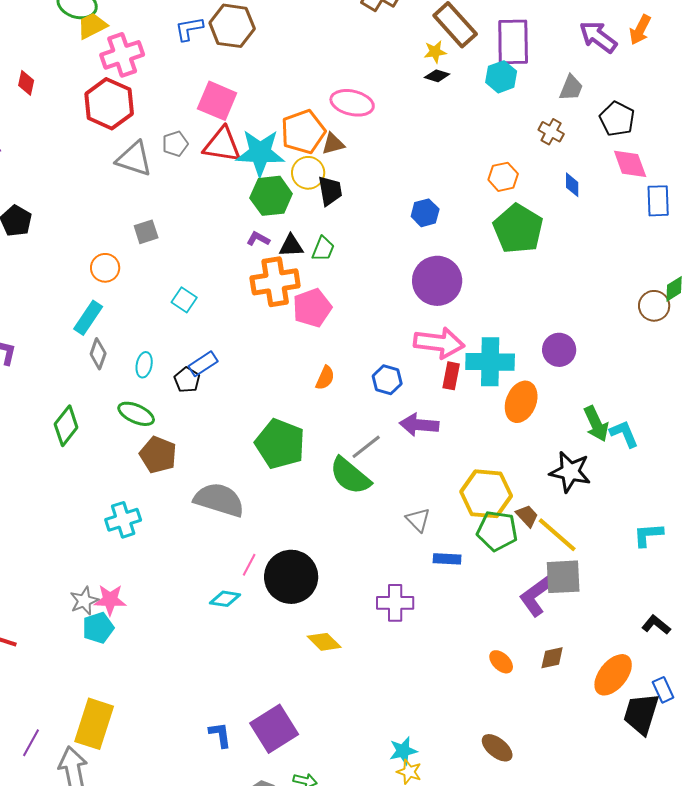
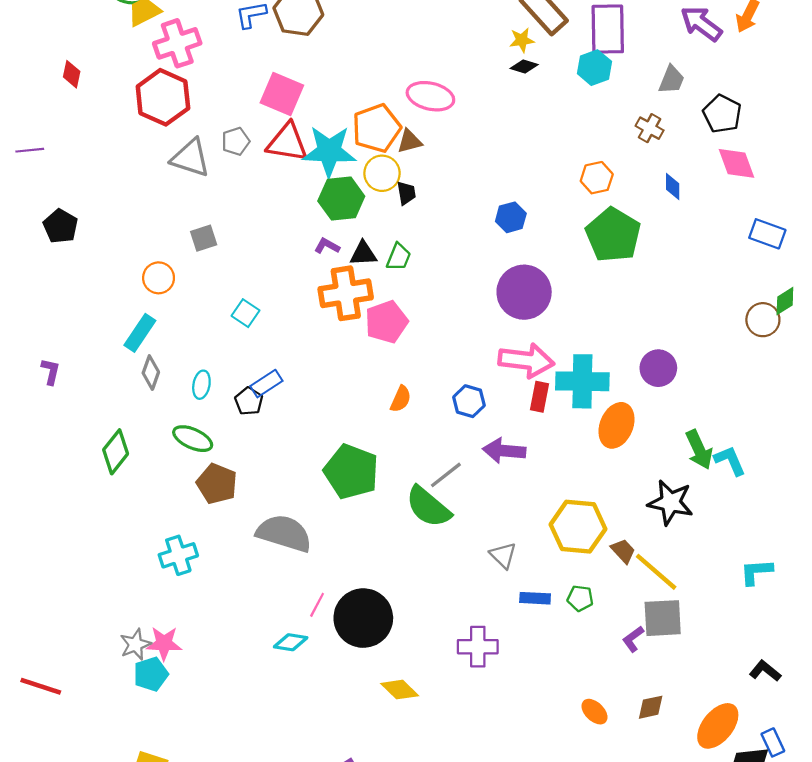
black trapezoid: (330, 191) -> (406, 193), size x0.7
blue rectangle: (658, 201) -> (767, 234), moved, turned -68
green pentagon: (497, 531) -> (580, 598), moved, size x0.6
purple L-shape: (536, 596) -> (633, 639), size x0.6

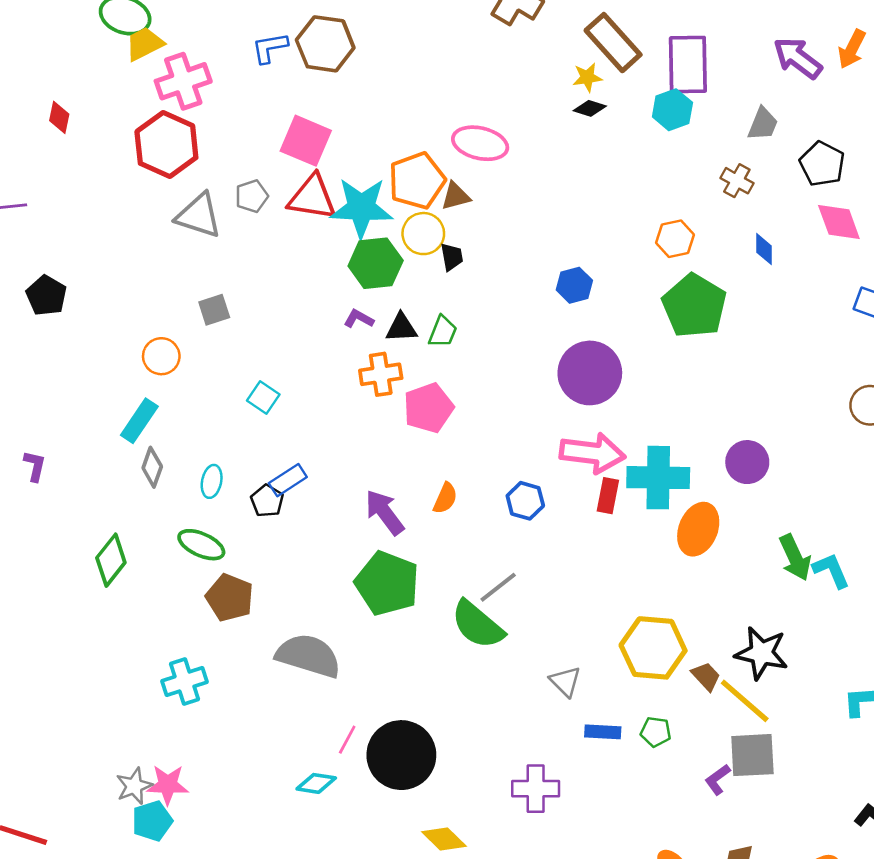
orange cross: (346, 293) -> (381, 374), size x0.7
purple arrow: (504, 451) -> (385, 512), moved, turned 48
black star: (670, 502) -> (761, 653), moved

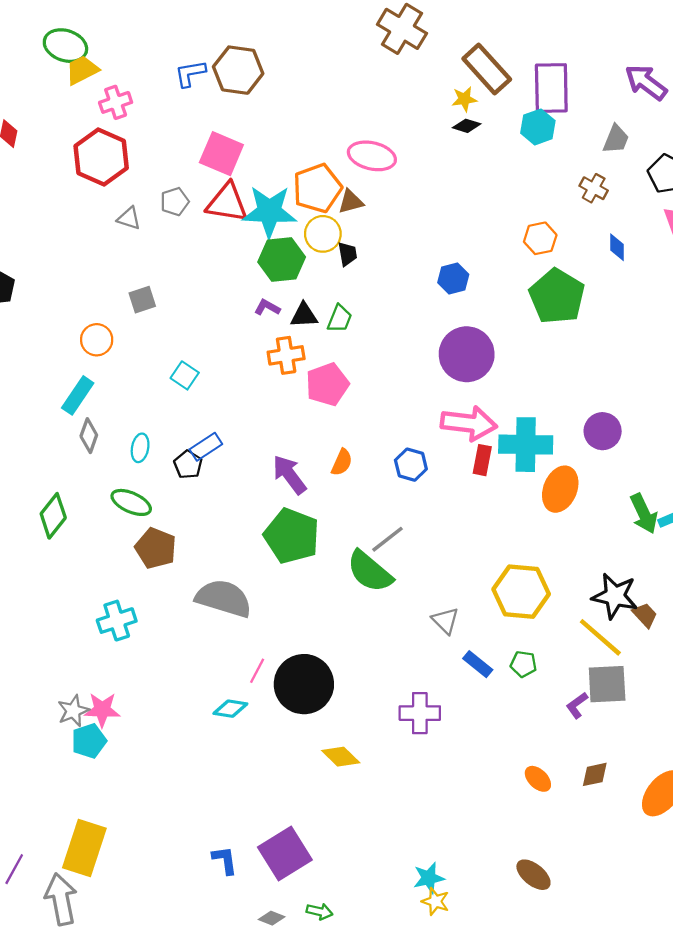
pink cross: (183, 81) -> (116, 102), size x0.7
gray triangle: (199, 216) -> (129, 218), size x0.6
brown trapezoid: (706, 676) -> (645, 615), moved
blue rectangle: (603, 732) -> (478, 664), turned 36

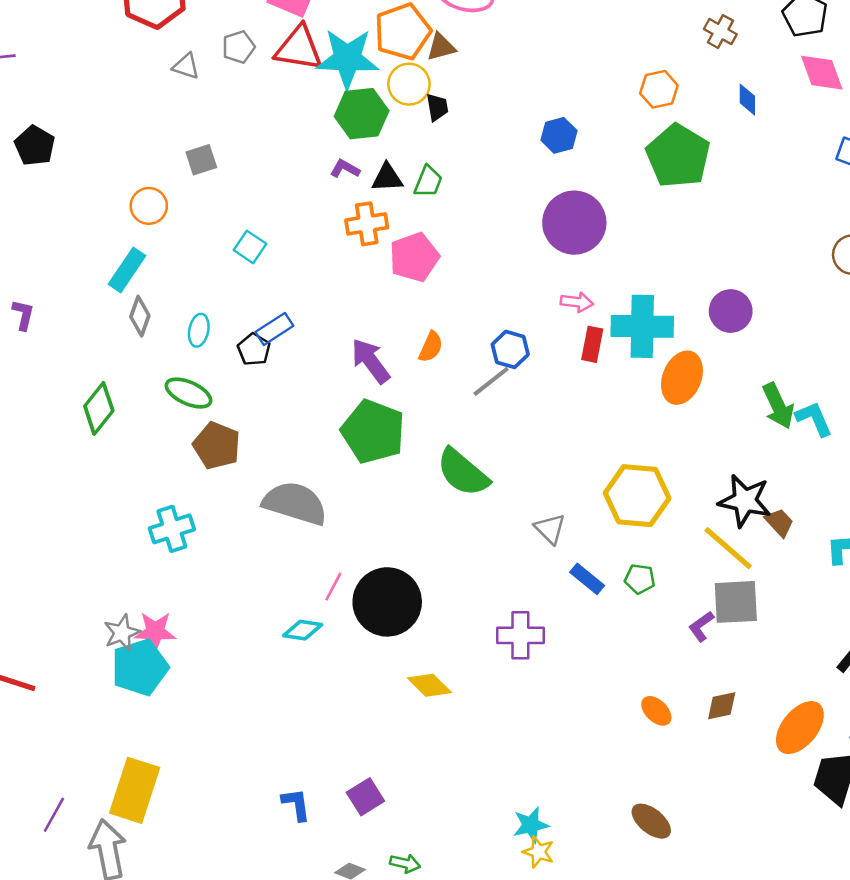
pink arrow: (469, 423) -> (577, 302), size x0.5
gray line: (387, 539) -> (491, 381), moved
cyan pentagon: (89, 741) -> (140, 667), size x1.4
purple square: (285, 853) -> (365, 797), size x0.6

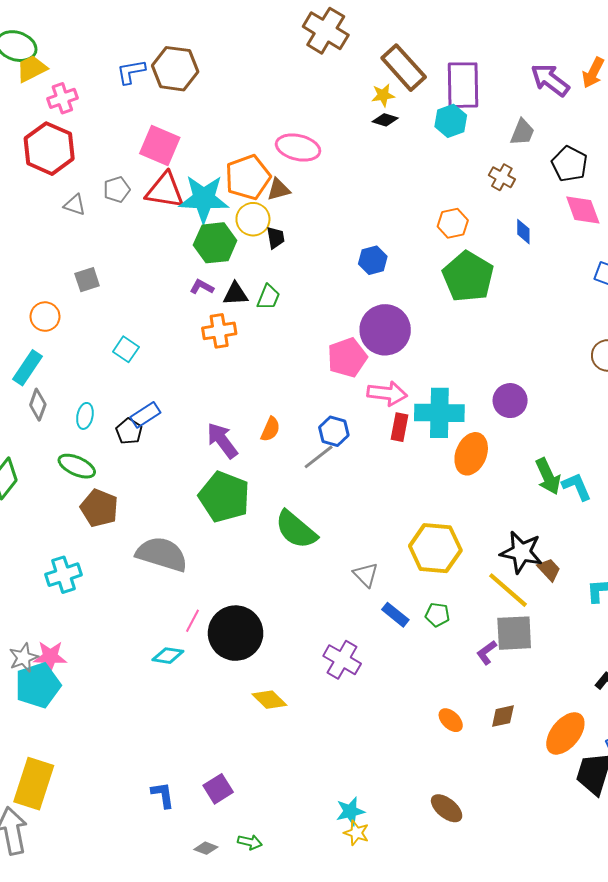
pink pentagon: (414, 257) -> (347, 358), moved
pink arrow: (577, 302) -> (387, 393), size x1.5
purple cross: (520, 635) -> (342, 660), turned 30

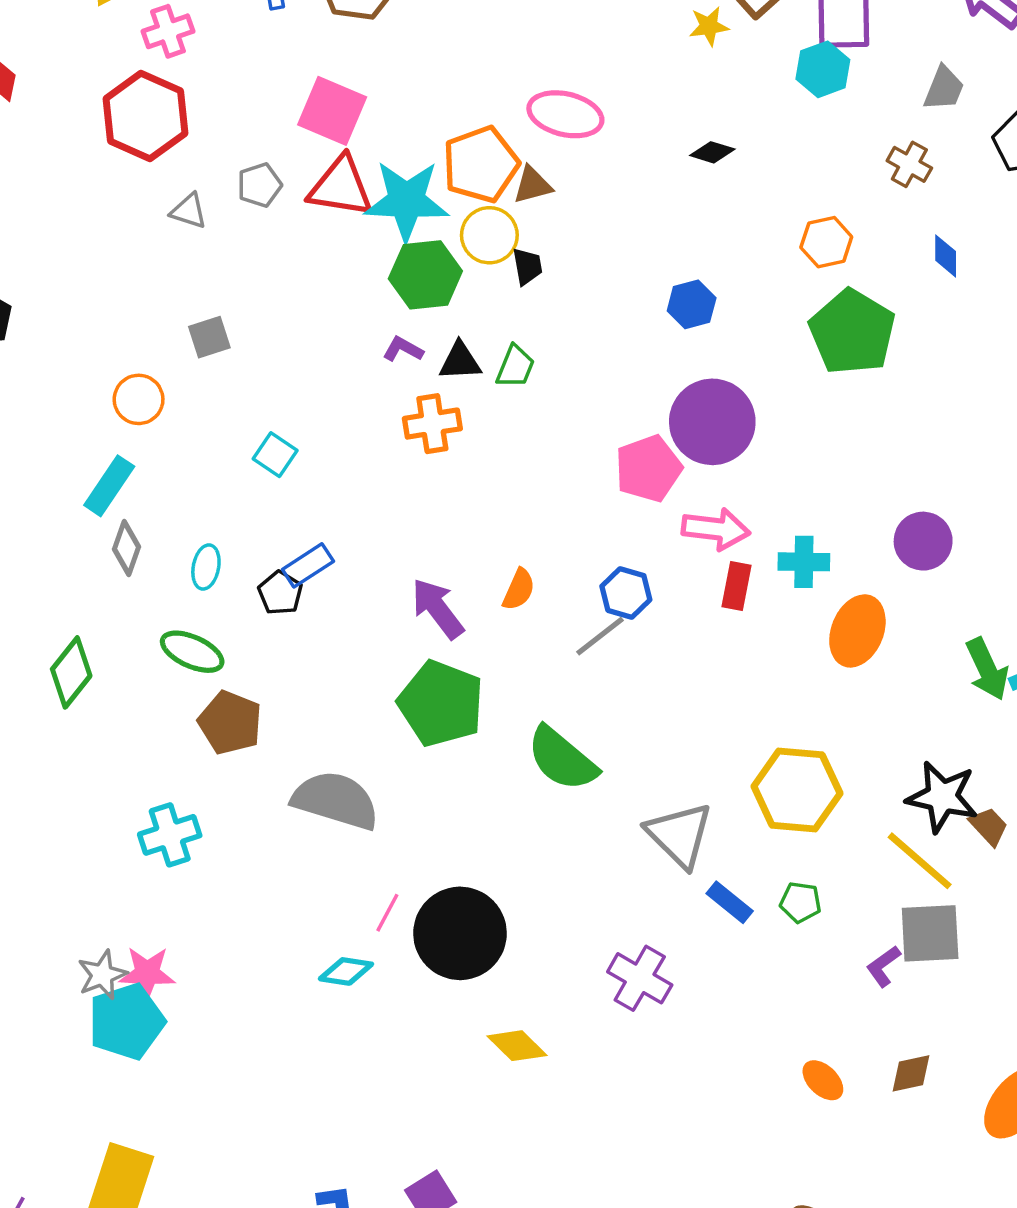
black diamond: (385, 120) -> (712, 152), moved
cyan cross: (439, 413) -> (804, 562), size x0.6
gray triangle: (366, 575) -> (679, 835), size x1.6

